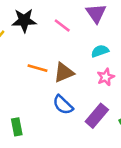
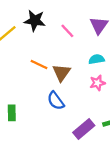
brown triangle: (64, 73) -> (61, 73), turned -42
purple rectangle: (97, 116) -> (84, 129), moved

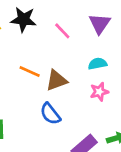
brown triangle: (61, 73) -> (56, 80), turned 36

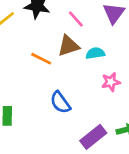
cyan semicircle: (98, 64) -> (95, 53), moved
brown triangle: (56, 80) -> (68, 46), moved

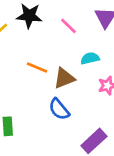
brown triangle: (68, 46) -> (64, 78), moved

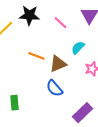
cyan semicircle: (90, 58) -> (78, 48), turned -32

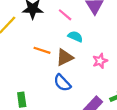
cyan semicircle: (78, 48) -> (75, 37), moved, turned 72

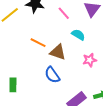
cyan semicircle: (75, 37) -> (78, 35), moved
brown triangle: (65, 57) -> (58, 52), turned 36

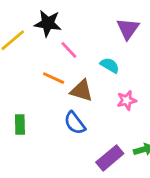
pink line: (64, 13) -> (69, 50), moved
green rectangle: (13, 85) -> (20, 124), moved

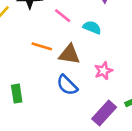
pink line: (69, 50) -> (63, 16), moved
pink star: (127, 100) -> (103, 71), moved

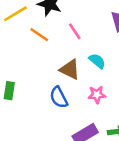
cyan semicircle: (92, 27) -> (97, 61), moved
orange line: (42, 46) -> (39, 35), moved

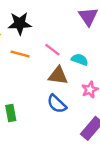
pink line: (75, 31) -> (52, 50), moved

